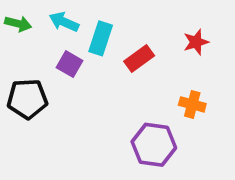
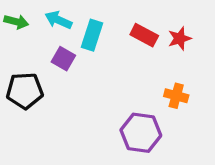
red rectangle: (139, 59) -> (144, 35), moved, turned 64

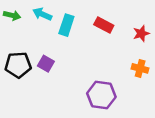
red star: (180, 38) -> (141, 33), moved
purple square: (63, 59) -> (46, 64), moved
orange cross: (176, 96) -> (140, 68), moved

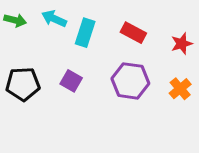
purple square: (46, 64) -> (71, 81), moved
orange cross: (140, 68) -> (180, 89), turned 35
purple hexagon: (101, 95) -> (130, 81), moved

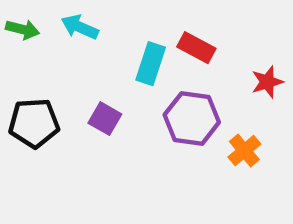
cyan rectangle: (85, 33) -> (151, 64), moved
red star: (182, 44) -> (267, 82), moved
orange cross: (180, 89) -> (244, 151), moved

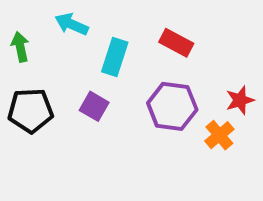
green arrow: (23, 29) -> (20, 47), moved, turned -116
cyan rectangle: (151, 64) -> (115, 57), moved
red star: (267, 82) -> (240, 100), moved

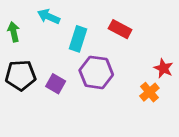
red star: (240, 100) -> (163, 68), turned -30
purple square: (94, 106) -> (56, 84), moved
purple hexagon: (172, 106) -> (96, 72), moved

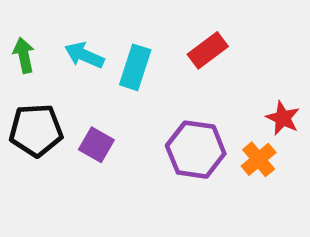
cyan arrow: (49, 16) -> (84, 55), moved
red rectangle: (120, 29) -> (208, 50), turned -65
purple hexagon: (96, 72) -> (196, 150), moved

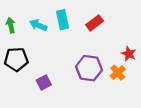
cyan rectangle: (135, 67) -> (63, 20), moved, turned -30
purple square: (96, 145) -> (44, 83), moved, turned 32

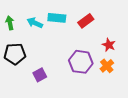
cyan rectangle: (63, 20) -> (57, 18), turned -72
red star: (129, 54) -> (109, 45), moved

